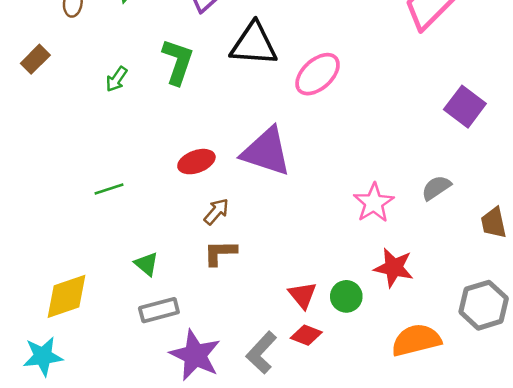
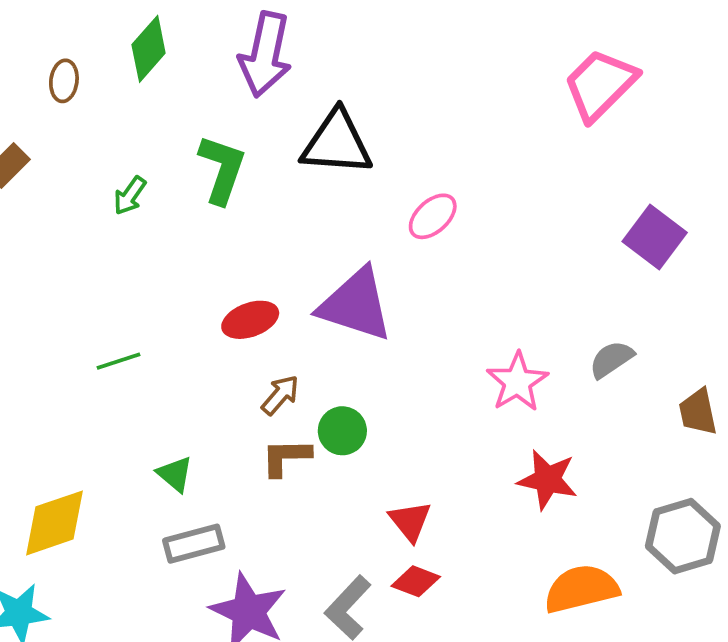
pink ellipse: (318, 74) -> (433, 216), moved, size x0.7
green circle: (346, 296) -> (342, 431), moved

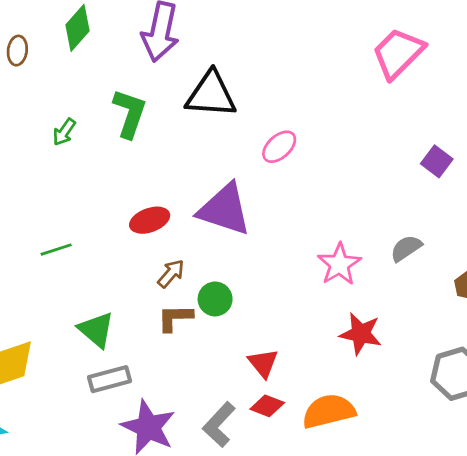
purple square: (655, 237) -> (437, 161), size x0.7
green triangle: (175, 474) -> (96, 330), size x1.4
orange semicircle: (581, 589) -> (329, 411), moved

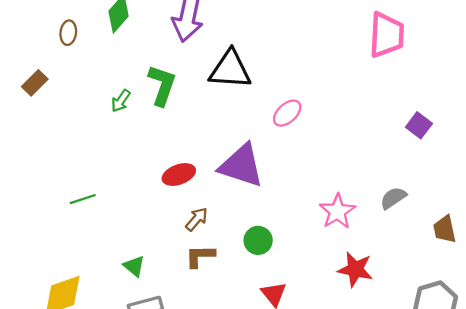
pink trapezoid: (398, 53) -> (387, 35), turned 138
green arrow: (64, 132) -> (121, 101), moved
green line: (56, 250) -> (83, 199), moved
green circle: (215, 299) -> (258, 240), moved
green triangle: (96, 330) -> (134, 266), size x0.7

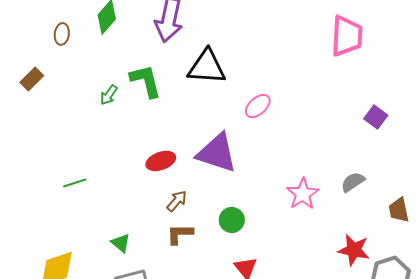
green L-shape: (162, 85) -> (146, 81), turned -33
red star: (355, 269) -> (354, 250), moved

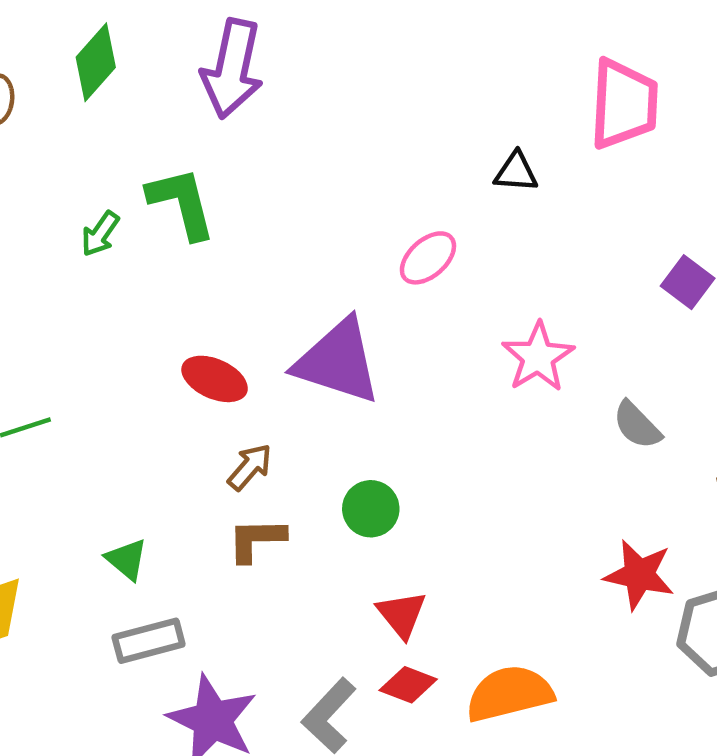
black triangle: (207, 67) -> (516, 172), moved, size x0.5
red ellipse: (161, 161) -> (215, 379), turned 44
gray semicircle: (353, 182) -> (637, 425), turned -100
pink star: (303, 194) -> (538, 357), moved

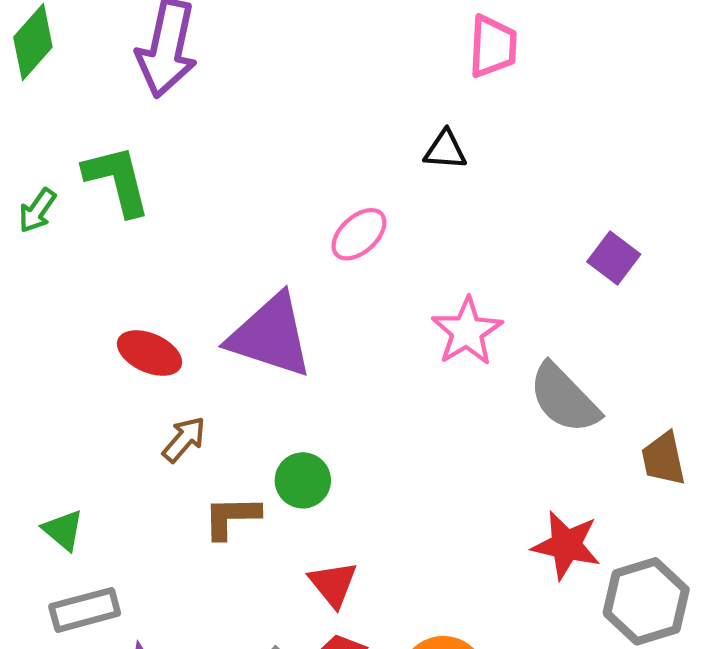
pink trapezoid: (624, 104) -> (493, 46), moved, size x0.7
gray semicircle: (637, 425) -> (564, 398), size x1.5
brown L-shape: (256, 540) -> (232, 517), moved

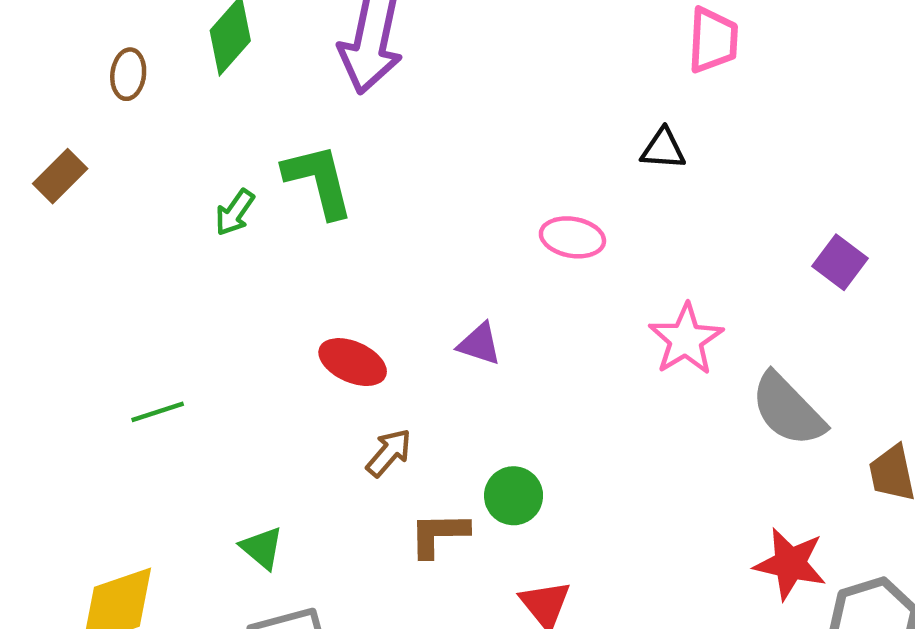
pink ellipse: (359, 234) -> (572, 237), turned 52
purple triangle: (270, 336) -> (480, 344), size x0.5

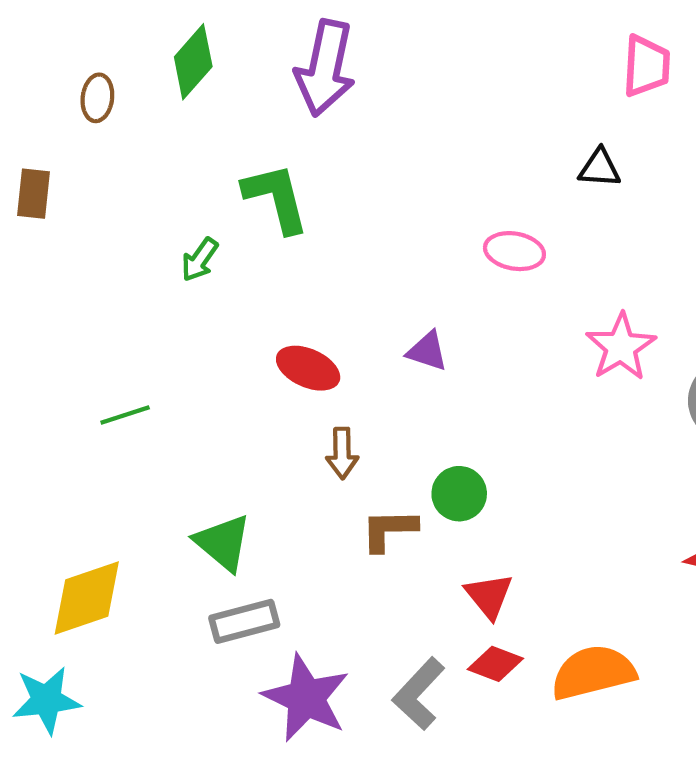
brown rectangle: (60, 176) -> (34, 194), turned -39
green arrow: (235, 212) -> (200, 260), moved
brown arrow: (389, 453) -> (342, 453), turned 138
green triangle: (262, 548) -> (223, 543), size x1.4

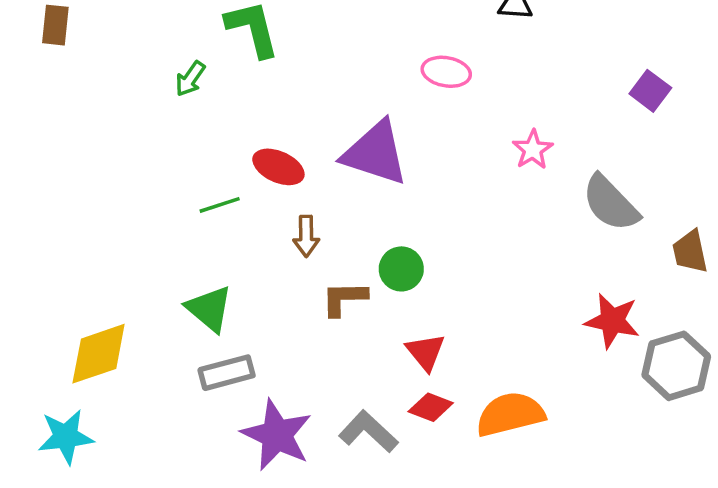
pink star: (621, 347) -> (533, 150), size x0.7
purple triangle: (427, 351) -> (375, 153), size x2.0
green line: (125, 415) -> (220, 205), moved
gray L-shape: (419, 694) -> (368, 432), turned 90

